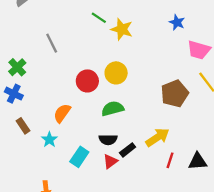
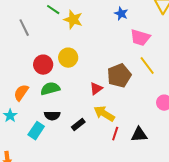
gray line: (52, 43) -> (24, 28), moved
green semicircle: (113, 109) -> (50, 89), moved
yellow arrow: (157, 137) -> (104, 114), turned -115
black semicircle: (108, 140) -> (52, 116), moved
red triangle: (110, 161) -> (96, 89), moved

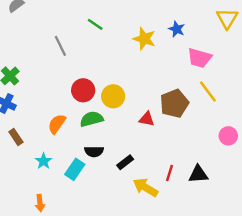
yellow star: (73, 20) -> (144, 39), moved
yellow circle: (68, 58) -> (113, 96), moved
red triangle: (96, 89) -> (147, 119), turned 48
yellow arrow: (104, 114) -> (146, 187), moved
cyan star: (10, 116) -> (44, 161), moved

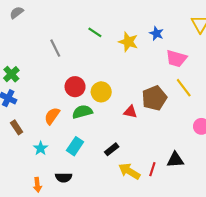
green line: (95, 24) -> (95, 32), moved
black semicircle: (94, 151) -> (64, 178), moved
cyan rectangle: (75, 169) -> (75, 146), moved
red line: (169, 173) -> (152, 169), moved

